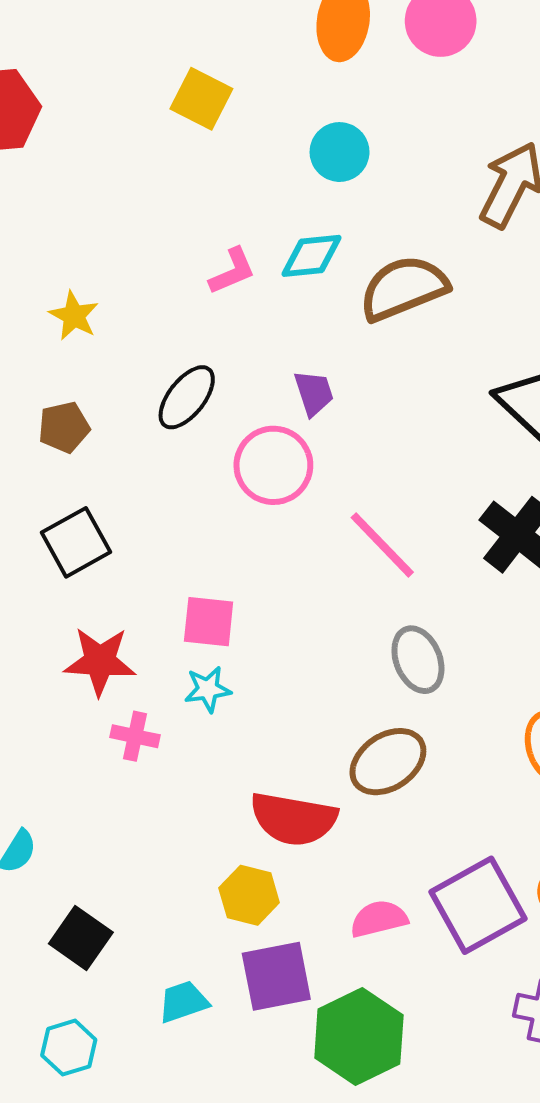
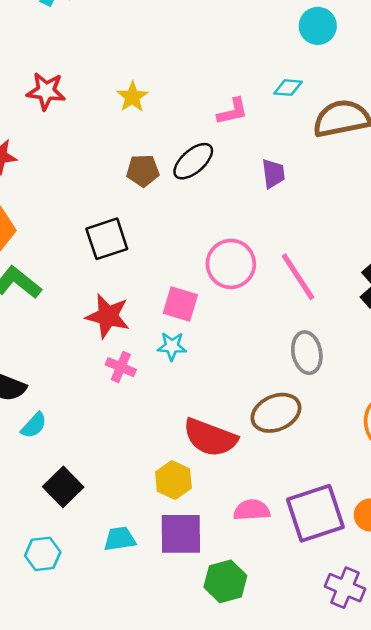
cyan diamond: (312, 256) -> (288, 88), size x0.7
pink L-shape: (232, 271) -> (233, 111), moved
brown pentagon: (64, 427) -> (143, 171), moved
pink circle: (273, 465) -> (231, 264), moved
green hexagon: (359, 1037) -> (225, 581), size x0.7

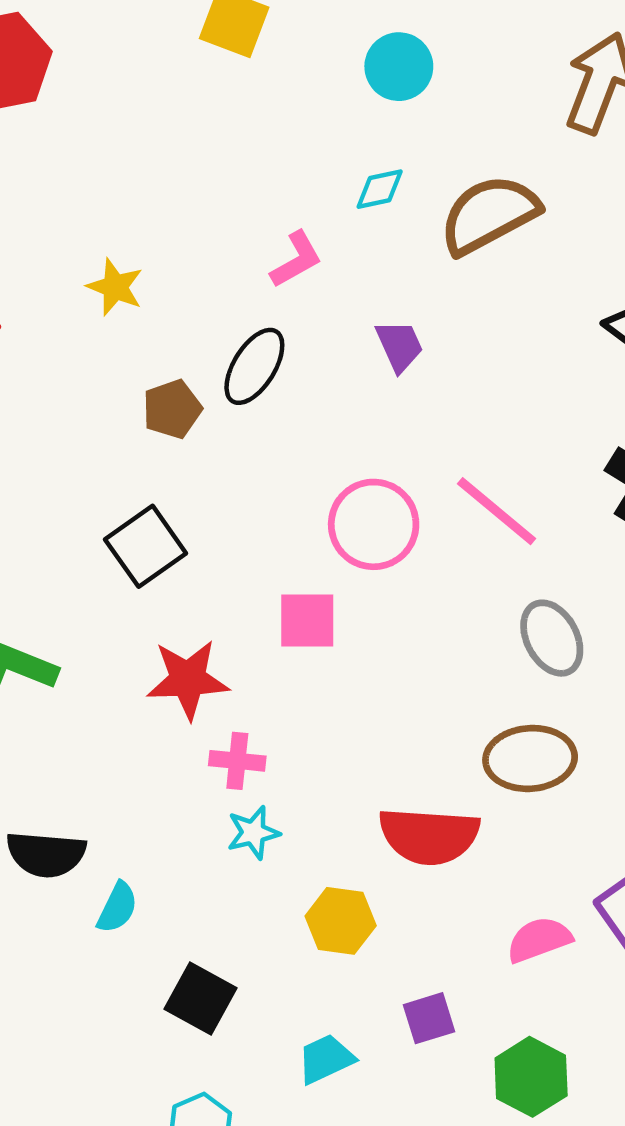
cyan star: (172, 346) -> (253, 833), moved
brown ellipse: (276, 413) -> (530, 758), turned 36
yellow hexagon: (173, 480) -> (341, 921), moved
purple square: (181, 534) -> (429, 1018), size x0.6

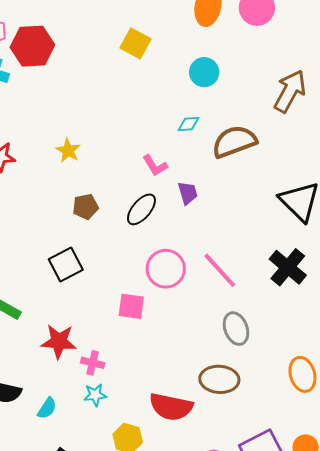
pink L-shape: (296, 260) -> (155, 166), moved, turned 80
black ellipse: (254, 366) -> (141, 209), moved
red star: (188, 679) -> (59, 341), moved
cyan semicircle: (117, 908) -> (47, 408), moved

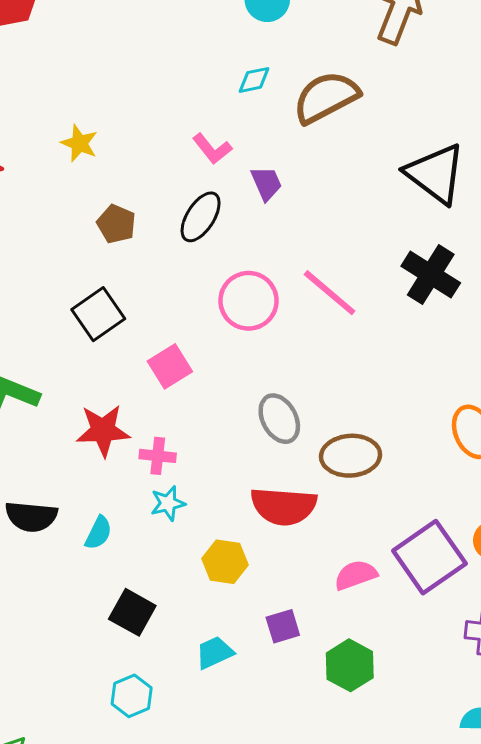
brown pentagon: (85, 207) -> (116, 224), turned -30
pink square: (131, 306) -> (170, 366), moved, turned -32
gray ellipse: (236, 329) -> (279, 419), moved

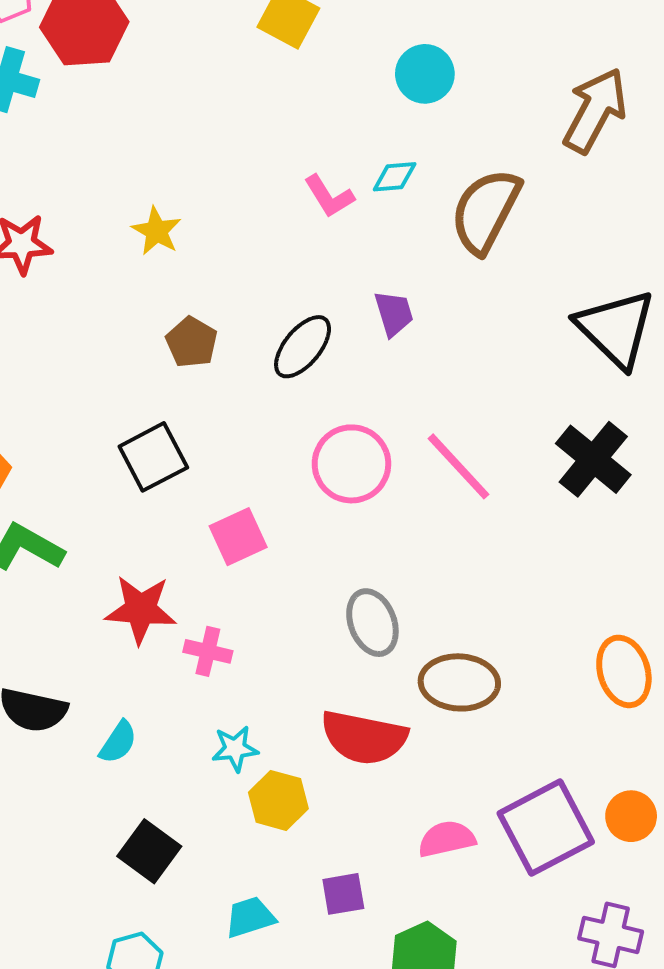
brown semicircle: (326, 97) -> (486, 211), turned -42
pink L-shape: (212, 149) -> (329, 196), moved
cyan star: (168, 503) -> (235, 749), moved

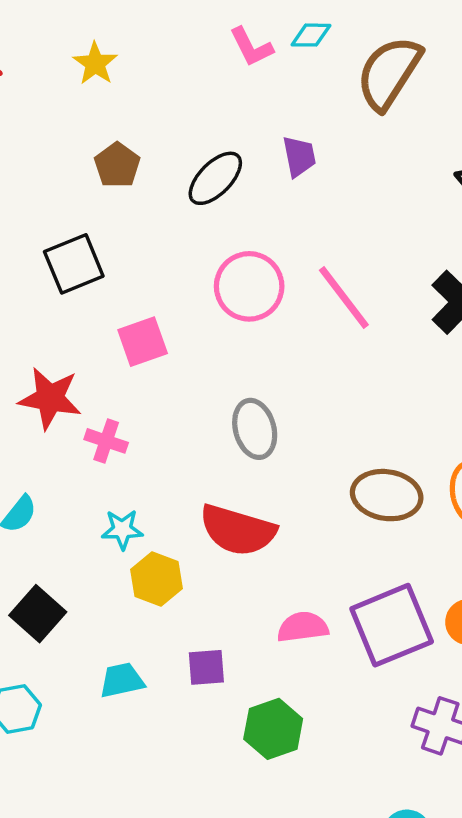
brown ellipse: (459, 682) -> (387, 495), moved

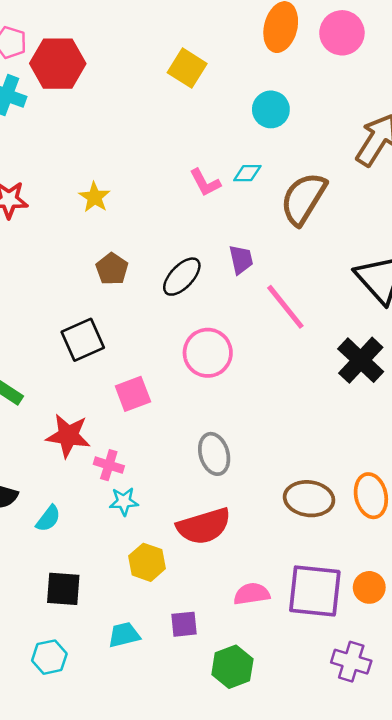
pink line: (344, 297) -> (285, 307), moved
cyan star: (122, 530) -> (124, 501), moved
red semicircle: (238, 530) -> (204, 526), turned -32
black square: (38, 614) -> (63, 589), turned -36
purple square: (392, 625) -> (315, 591), turned 30

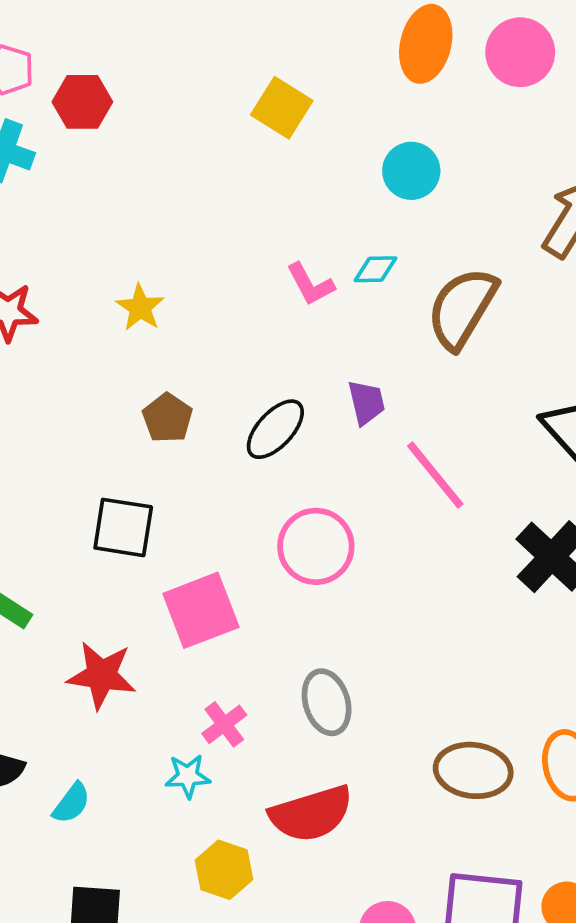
red hexagon: (58, 64) -> (82, 102), size x0.7
black square: (83, 340) -> (123, 527), turned 33
pink square: (133, 394) -> (201, 610), size x1.4
pink cross: (109, 465) -> (224, 724), moved, turned 36

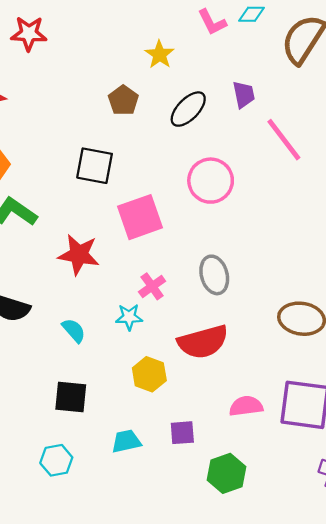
yellow star: (140, 308) -> (159, 55), moved
cyan semicircle: (71, 803) -> (74, 330), moved, turned -80

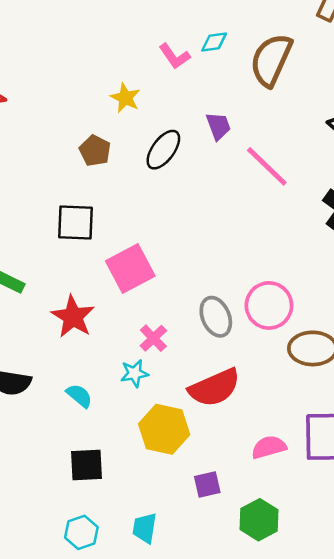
pink circle: (211, 181) -> (269, 305), moved
red star: (79, 255) -> (73, 317), turned 30
yellow hexagon: (149, 374) -> (164, 429), size x1.4
cyan trapezoid: (126, 441) -> (145, 528), moved, turned -60

